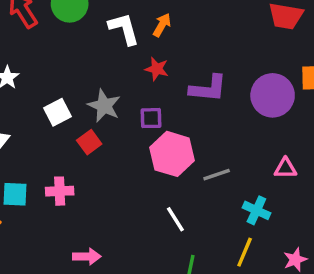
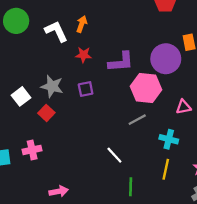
pink hexagon: (172, 154) -> (146, 88), moved

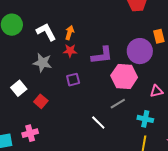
orange arrow: (82, 24) -> (70, 33), moved
gray star: (52, 86) -> (42, 63), moved
white line: (114, 155) -> (98, 123), moved

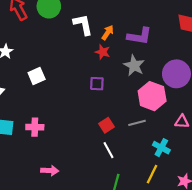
purple L-shape: (102, 55) -> (139, 36), moved
gray star: (42, 63) -> (134, 66), moved
red square: (41, 101) -> (107, 125), moved
white line: (98, 123) -> (109, 150), moved

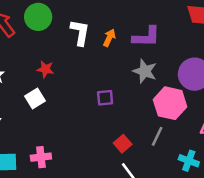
white L-shape: (83, 25) -> (80, 32), turned 30
red star: (103, 52) -> (45, 69), moved
gray line: (137, 123) -> (157, 136), turned -42

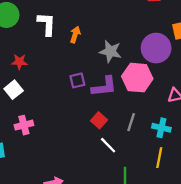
purple L-shape: (146, 37) -> (104, 87), moved
orange arrow: (109, 38) -> (75, 35), moved
gray line: (157, 136) -> (131, 122), moved
pink cross: (41, 157) -> (24, 125), moved

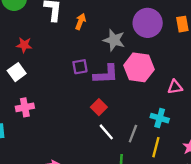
purple circle: (156, 48) -> (148, 23), moved
gray line: (131, 122) -> (133, 134), moved

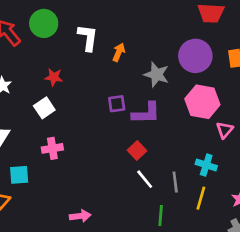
pink hexagon: (139, 67) -> (202, 102), moved
pink triangle: (175, 87) -> (225, 130), turned -42
gray line: (133, 134) -> (175, 182), turned -30

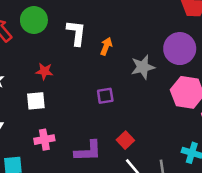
gray star: (156, 75) -> (143, 67), turned -30
white square: (44, 108) -> (36, 101), turned 30
purple L-shape: (146, 113) -> (88, 151), moved

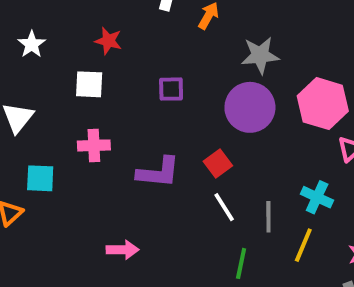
purple circle: (180, 49) -> (250, 107), moved
purple square: (105, 96) -> (171, 89), moved

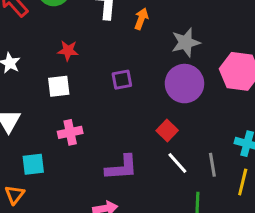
purple L-shape: (158, 172) -> (122, 168), moved

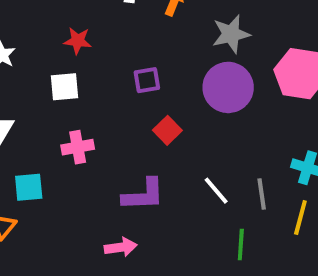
red square: (167, 130) -> (167, 130), moved

